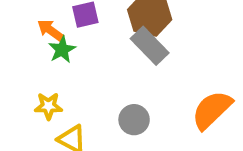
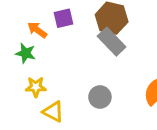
green star: (62, 50) -> (26, 53), moved, turned -30

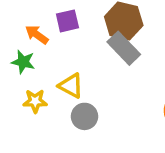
gray circle: (100, 97) -> (84, 116), moved
yellow triangle: (53, 112) -> (71, 86), moved

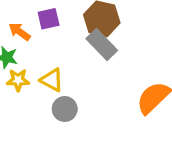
yellow star: (35, 101) -> (18, 80), moved

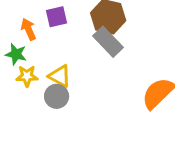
orange arrow: (20, 32) -> (28, 29), turned 30
gray circle: (65, 109) -> (57, 96), moved

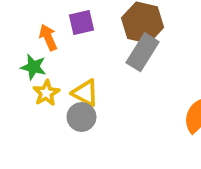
gray rectangle: (108, 42) -> (143, 52), turned 76
yellow star: (27, 76) -> (46, 93), turned -30

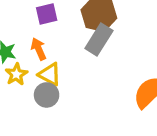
orange arrow: (48, 37) -> (39, 49), moved

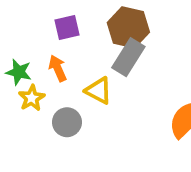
yellow triangle: (50, 74) -> (99, 91), moved

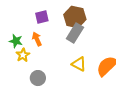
yellow triangle: (99, 91) -> (79, 64), moved
gray circle: (67, 122) -> (38, 78), moved

